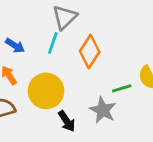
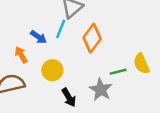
blue arrow: (15, 46) -> (38, 37), moved
yellow circle: (46, 91) -> (52, 70), size x0.7

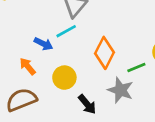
cyan line: (61, 29) -> (66, 31), turned 48
orange diamond: (92, 38) -> (104, 53), moved

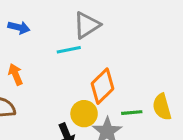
blue arrow: (43, 44) -> (19, 27), moved, turned -30
yellow circle: (64, 78) -> (84, 114), moved

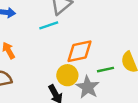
orange diamond: (103, 86) -> (79, 51), turned 40

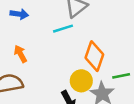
orange diamond: (79, 51) -> (94, 56), turned -60

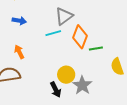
orange diamond: (94, 56) -> (80, 37), moved
green line: (121, 76) -> (96, 48), moved

